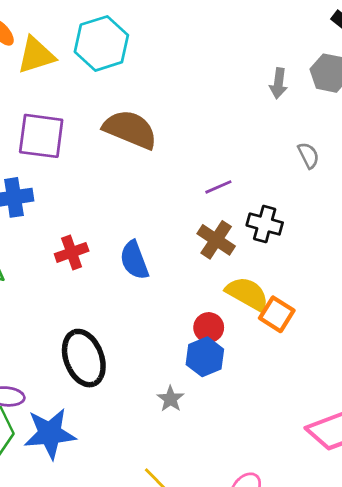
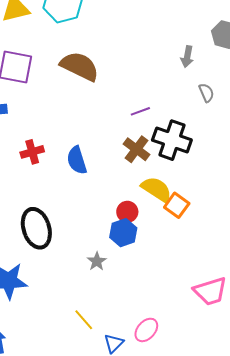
gray arrow: (278, 83) -> (187, 57), moved
black cross: (265, 224) -> (172, 140), size x1.5

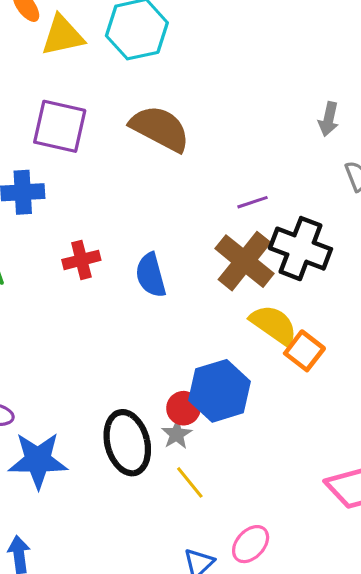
brown cross: (136, 149) -> (245, 261), size x1.4
red circle: (127, 212) -> (184, 408), moved
black ellipse: (36, 228) -> (127, 443), moved
blue hexagon: (123, 233) -> (219, 391), size x1.4
yellow line: (84, 320) -> (190, 482), moved

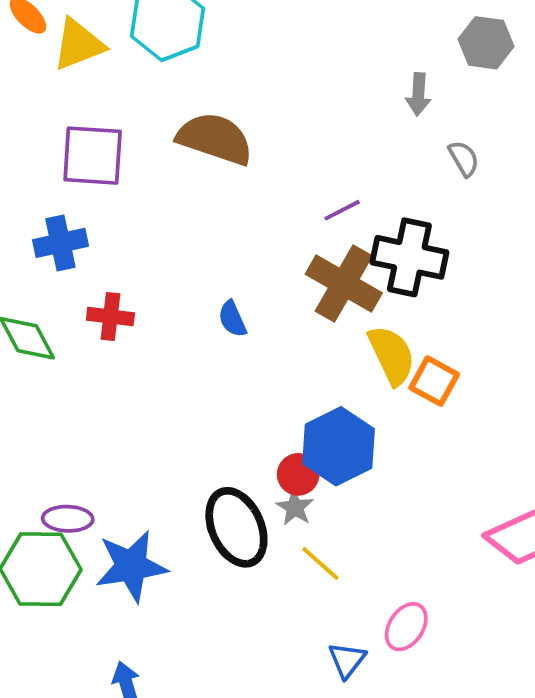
red cross: (81, 260) -> (110, 317), moved, turned 30
blue semicircle: (151, 275) -> (232, 319), size x0.7
yellow semicircle: (274, 325) -> (392, 355), turned 39

